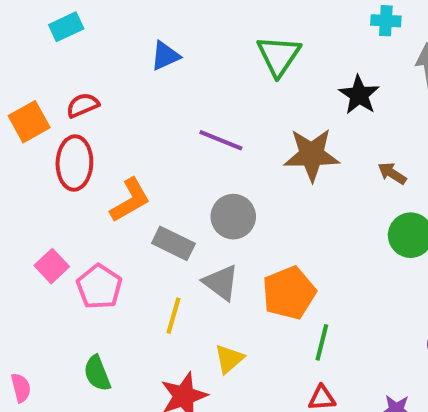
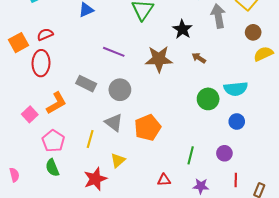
brown arrow: (392, 173) -> (199, 58), moved
orange L-shape: (130, 200) -> (56, 103), moved
gray rectangle: (173, 243) -> (86, 84), moved
pink pentagon: (99, 287) -> (53, 141), moved
green line: (322, 342) -> (191, 155), moved

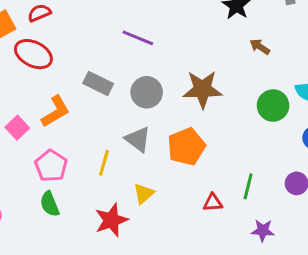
brown star: (159, 59) -> (202, 89), moved
red ellipse: (41, 63) -> (33, 54), turned -65
red triangle: (164, 180) -> (213, 203), moved

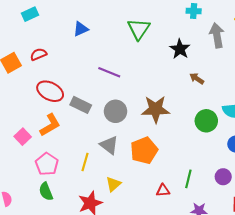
red ellipse: (33, 54) -> (50, 91), moved

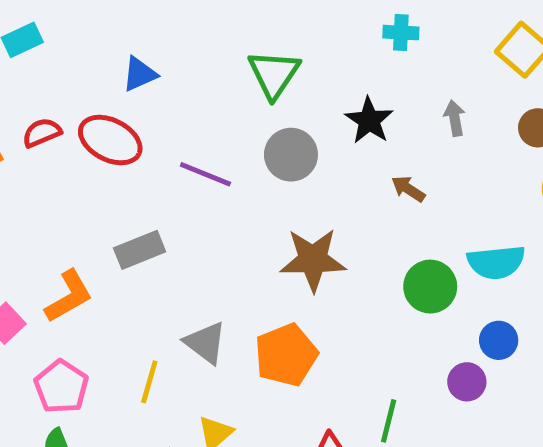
gray arrow: (217, 35) -> (455, 118), moved, size x0.6
red ellipse: (50, 91) -> (110, 140), moved
gray rectangle: (81, 105) -> (140, 250), turned -48
gray circle: (116, 111) -> (291, 155), moved
purple circle: (223, 177) -> (467, 382), moved

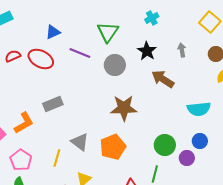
cyan cross: (401, 33) -> (152, 18), moved, turned -32
purple line: (205, 174) -> (80, 53), moved
brown arrow: (408, 189) -> (163, 79), size x1.6
green circle: (430, 287) -> (165, 145), moved

